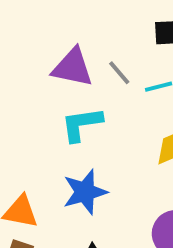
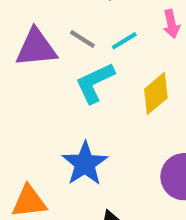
cyan L-shape: (82, 124) -> (95, 83), moved

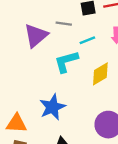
gray line: (82, 39) -> (64, 24), moved, turned -35
purple triangle: (36, 48) -> (36, 36), turned -45

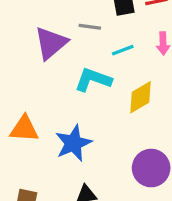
cyan L-shape: (66, 62) -> (93, 80), turned 35
orange triangle: (16, 123) -> (24, 129), moved

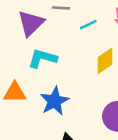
cyan L-shape: (93, 80) -> (43, 58), moved

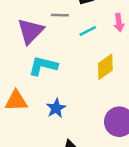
blue star: (54, 101) -> (56, 108), size x0.7

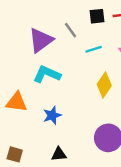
gray line: (60, 15) -> (71, 30), turned 42
yellow diamond: (105, 67) -> (104, 85), turned -30

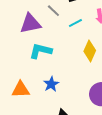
purple triangle: (41, 40) -> (30, 24), turned 35
orange triangle: (17, 102) -> (21, 90), moved

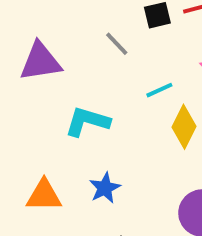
cyan line: (75, 23) -> (159, 90), moved
purple triangle: (30, 24) -> (40, 62), moved

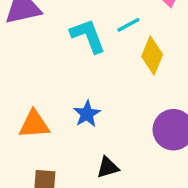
cyan L-shape: (87, 121) -> (88, 36), moved, turned 57

